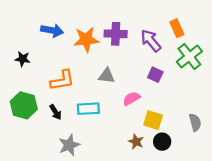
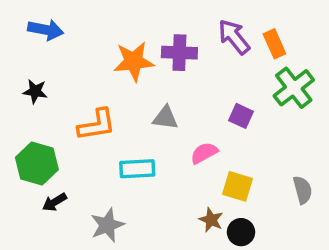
blue arrow: (52, 30) -> (46, 30), moved
purple arrow: (151, 41) -> (234, 37), moved
black arrow: (55, 112) -> (54, 202), moved, turned 91
black circle: (162, 142) -> (241, 232), moved

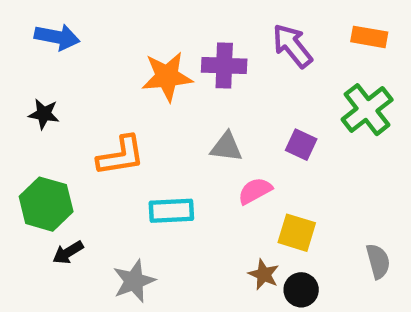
orange rectangle: (274, 44) -> (369, 37), moved, turned -56
gray triangle: (165, 118) -> (226, 147), moved
gray semicircle: (303, 190) -> (378, 261), moved

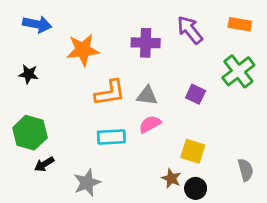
orange star: (167, 77) -> (83, 50), moved
orange L-shape: (121, 156) -> (110, 93), moved
pink semicircle: (255, 191) -> (150, 124), moved

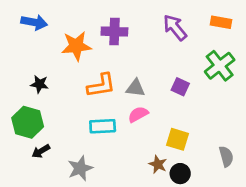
purple cross: (146, 43) -> (114, 32), moved
black star: (29, 74) -> (39, 84), moved

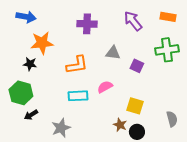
orange star: (76, 46) -> (42, 43), moved
green cross: (220, 66) -> (167, 50), turned 30
gray triangle: (135, 88) -> (113, 53), moved

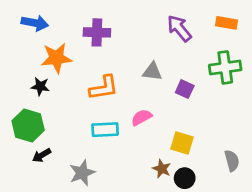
purple cross: (87, 24) -> (97, 32), moved

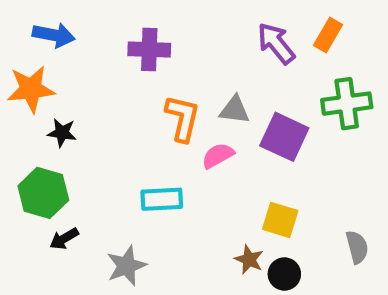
orange rectangle: (227, 23) -> (328, 35), moved, turned -70
orange star: (56, 58) -> (31, 89), moved
orange L-shape: (104, 88) -> (183, 118), moved, turned -68
purple square: (185, 89) -> (284, 137), size x1.6
pink semicircle: (141, 117) -> (218, 156), moved

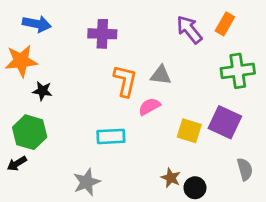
purple square: (284, 137) -> (225, 122), moved
yellow square: (280, 220) -> (189, 131), moved
black arrow: (64, 239) -> (17, 164), moved

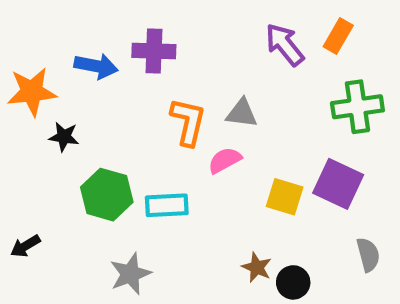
blue arrow: (37, 24) -> (96, 66), moved
green hexagon: (30, 132) -> (107, 195), moved

